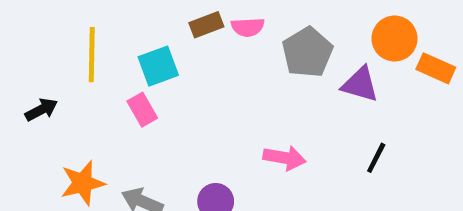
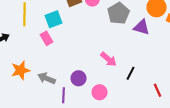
pink arrow: (284, 158) -> (108, 59), turned 30
black line: (376, 158) -> (130, 73), moved

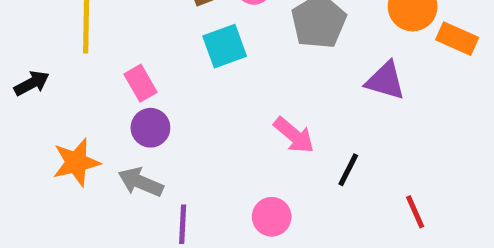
cyan square: (54, 19) -> (225, 46), moved
purple triangle: (142, 27) -> (385, 81), moved
purple circle: (78, 78) -> (150, 128), moved

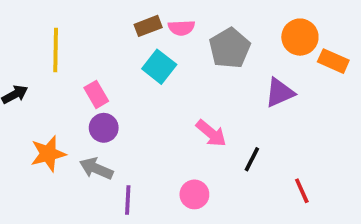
cyan square: (225, 46) -> (159, 67), turned -32
purple triangle: (385, 81) -> (280, 93), turned -40

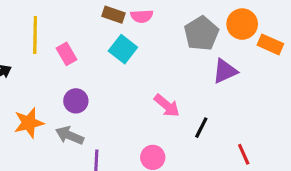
brown rectangle: (148, 26) -> (114, 15), turned 40
gray pentagon: (230, 48) -> (201, 33), moved
pink rectangle: (96, 94) -> (66, 54), moved

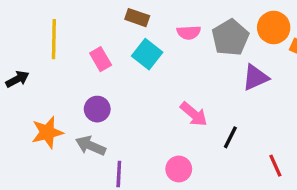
pink semicircle: (142, 16) -> (189, 33), moved
pink rectangle: (66, 54) -> (101, 59), moved

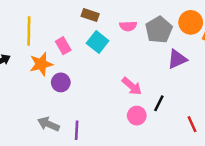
orange star: (47, 132) -> (41, 64), moved
gray arrow: (91, 146) -> (48, 124), moved
pink circle: (179, 169) -> (137, 116), moved

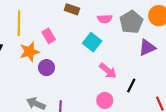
cyan square: (98, 42) -> (92, 42), moved
pink circle: (137, 116) -> (105, 100), moved

